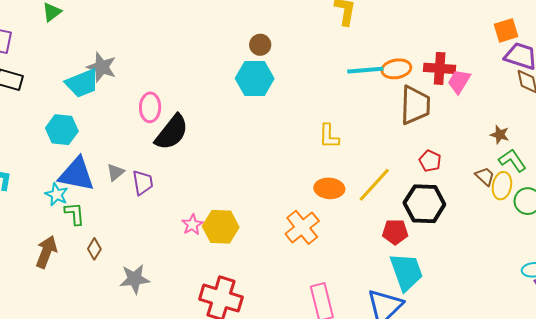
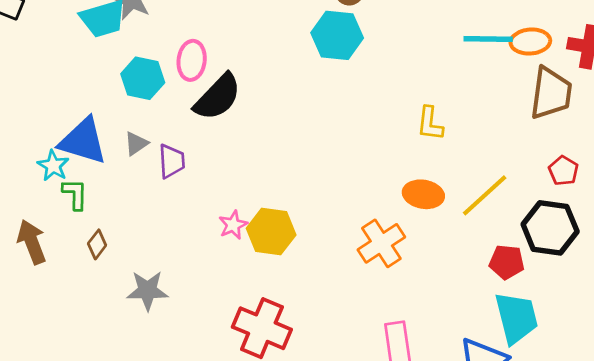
cyan hexagon: (62, 130) -> (143, 78), moved
brown arrow: (46, 252) -> (32, 242), turned -48

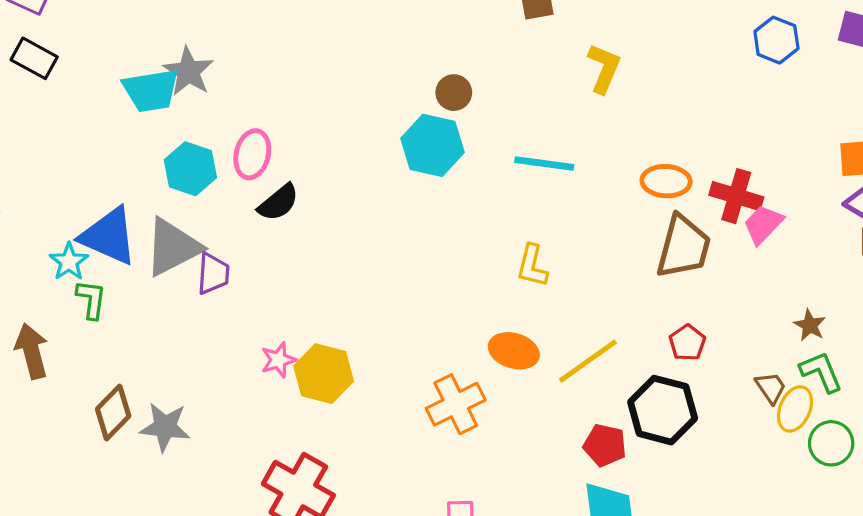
cyan line: (488, 39) -> (544, 163), moved
black semicircle: (218, 97) -> (278, 203), size x0.7
gray triangle: (136, 144) -> (173, 247), size x2.0
brown diamond: (97, 244) -> (113, 413), moved, size x1.5

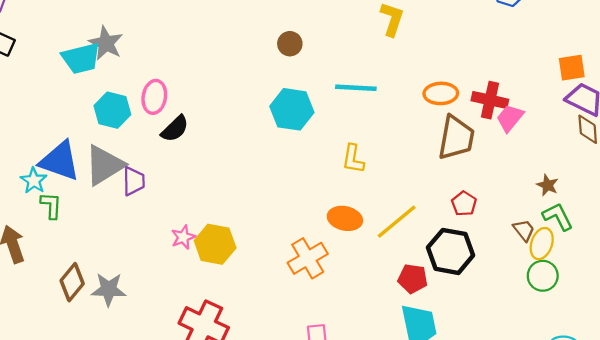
cyan hexagon: (432, 145) -> (292, 109), moved
green circle: (831, 443) -> (543, 276), moved

